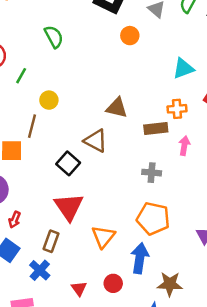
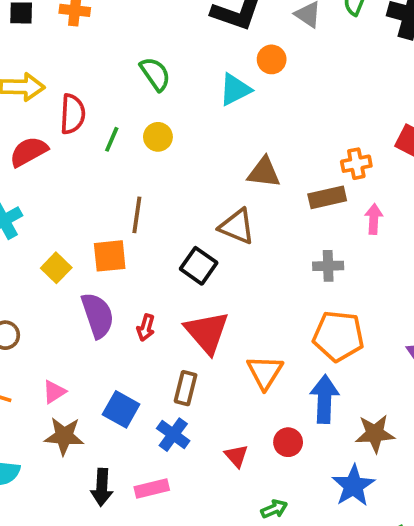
cyan triangle: (183, 68) -> (235, 90), moved
yellow circle: (49, 100) -> (158, 137), moved
red arrow: (15, 220) -> (146, 328), moved

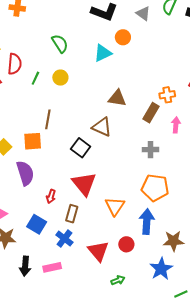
brown rectangle: (327, 197) -> (151, 113), turned -48
red arrow: (146, 328) -> (51, 196), moved
red triangle: (236, 456) -> (98, 251), size x1.6

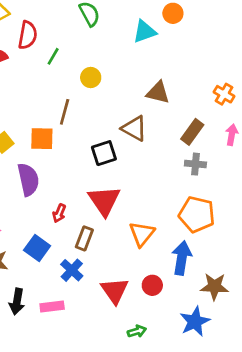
yellow circle: (60, 78) -> (91, 78), moved
orange cross: (167, 95) -> (224, 94), turned 35
brown rectangle: (151, 113) -> (192, 132), moved
black square: (81, 148) -> (104, 153), turned 30

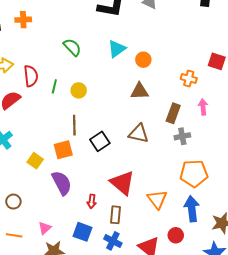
orange circle: (173, 13) -> (143, 60), moved
yellow circle: (91, 78) -> (79, 90), moved
brown triangle: (134, 128) -> (139, 134), moved
black square: (104, 153) -> (100, 141), moved

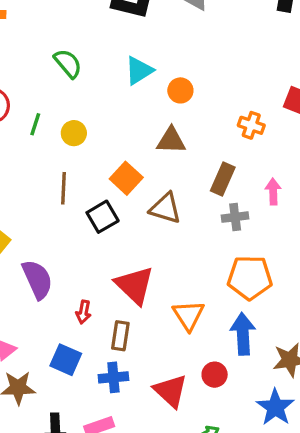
pink arrow: (203, 107) -> (273, 192), moved
orange square: (63, 150) -> (126, 178), moved, turned -36
blue cross: (113, 241) -> (113, 377), turned -36

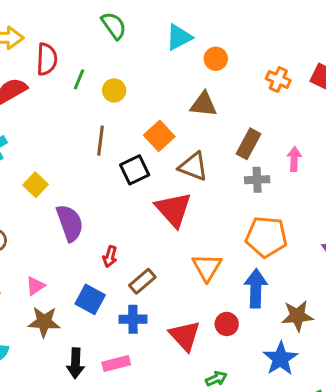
orange cross: (251, 125) -> (278, 80), moved
red triangle: (135, 285) -> (173, 209), moved
brown rectangle: (120, 336) -> (142, 281), turned 36

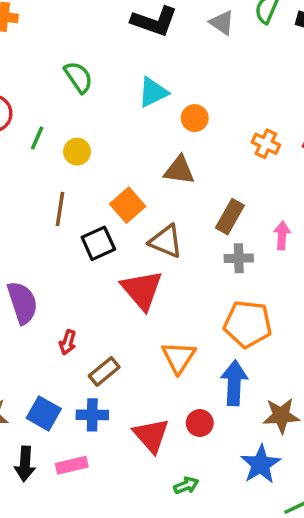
blue square: (90, 299) -> (44, 413), moved

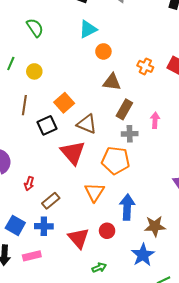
cyan triangle: (153, 92) -> (88, 29), moved
brown triangle: (179, 170) -> (112, 82), moved
orange pentagon: (248, 324) -> (116, 160), moved

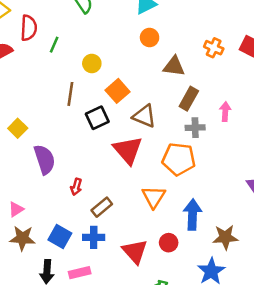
orange circle: (103, 51) -> (150, 38), moved
yellow circle: (34, 71) -> (92, 63), moved

